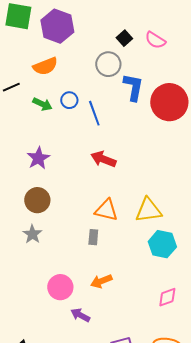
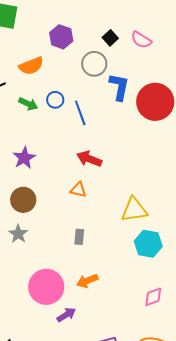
purple hexagon: (57, 26) -> (61, 37), moved, size x0.7
orange triangle: (106, 210) -> (78, 190), moved, size x0.7
pink circle: (60, 287) -> (46, 287), size x1.4
purple arrow: (80, 315) -> (66, 315), turned 120

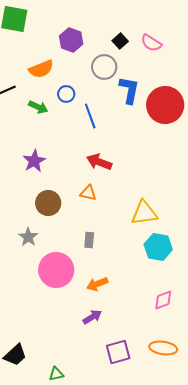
blue circle: (55, 100) -> (66, 94), moved
brown circle: (23, 200) -> (48, 203), moved
pink circle: (46, 287) -> (56, 270), moved
purple arrow: (66, 315) -> (92, 317), moved

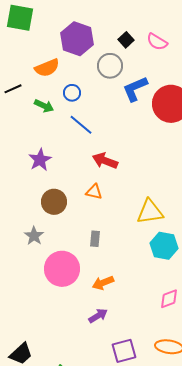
purple hexagon: (71, 40) -> (77, 39), size x1.4
blue L-shape: (129, 90) -> (135, 89), turned -124
blue line: (90, 116) -> (81, 125), moved, turned -30

